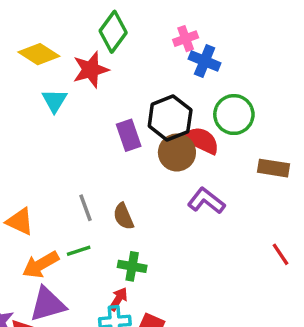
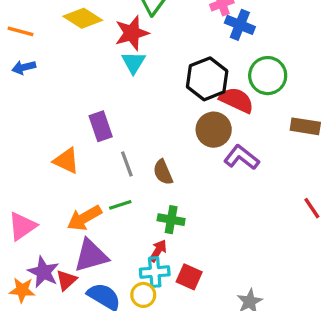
cyan triangle: (54, 101) -> (133, 62), moved
purple rectangle: (129, 135) -> (101, 126), moved
brown circle: (177, 152) -> (214, 130), moved
orange triangle: (20, 221) -> (66, 161), moved

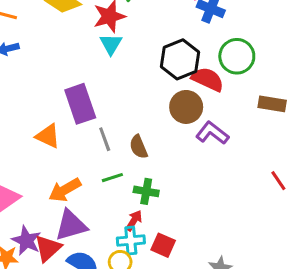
purple rectangle: (101, 126) -> (80, 104), size x1.4
green line: (120, 205) -> (112, 178), moved
red triangle: (66, 280) -> (48, 248), size x1.4

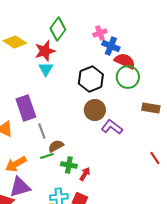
red semicircle: (208, 79) -> (125, 61), moved
brown semicircle: (139, 147) -> (56, 146), moved, turned 84
red arrow: (134, 221) -> (85, 174), moved

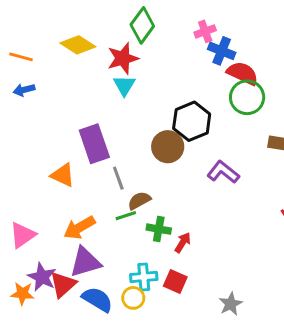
black hexagon: (91, 79) -> (192, 121), moved
brown circle: (95, 110) -> (168, 147), moved

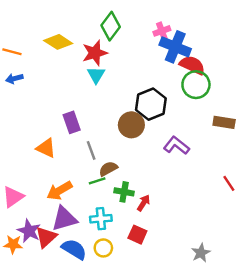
blue cross: (222, 51) -> (175, 47), size x1.4
purple rectangle: (94, 144) -> (72, 122), size x0.7
cyan cross: (144, 277) -> (101, 219), moved
gray star: (231, 304) -> (201, 253), moved

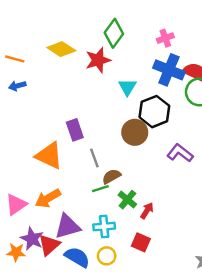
blue cross: (175, 47) -> (169, 70), moved
cyan triangle: (96, 75) -> (127, 87), moved
orange triangle: (46, 148) -> (49, 156), size x1.4
orange arrow: (59, 191) -> (48, 198), moved
green cross: (124, 192) -> (127, 200), turned 30

